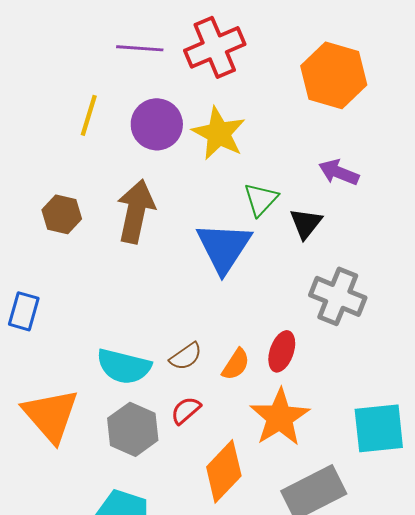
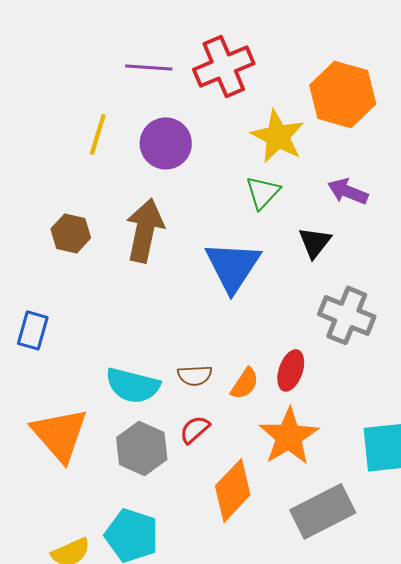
yellow star: (219, 133) -> (278, 136), moved
green triangle: (261, 199) -> (263, 192), moved
brown semicircle: (186, 356) -> (195, 375), turned 32

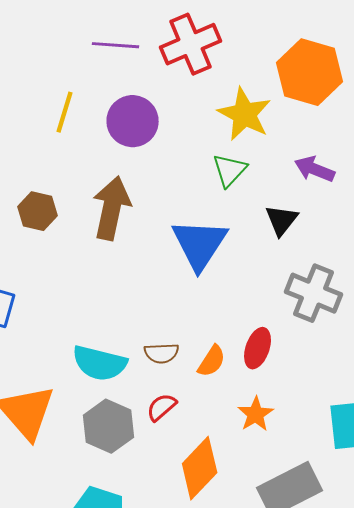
orange star: (289, 436) -> (256, 414), size x0.6

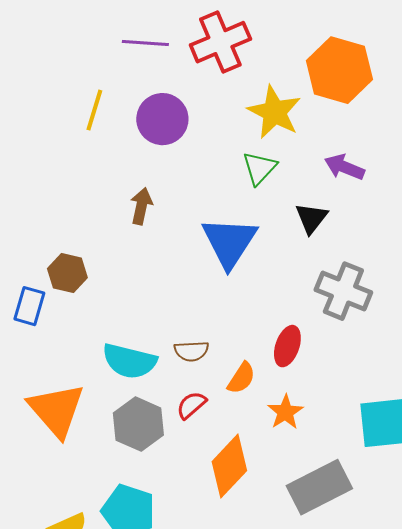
brown arrow: (112, 208) -> (141, 206), size x0.6
brown hexagon: (38, 211) -> (67, 273), moved
orange semicircle: (212, 361) -> (241, 378), moved

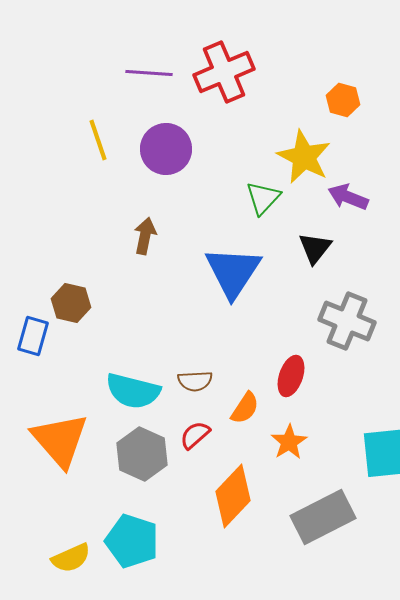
orange hexagon: (339, 70) -> (343, 100), size x0.5
yellow line: (94, 110) -> (98, 140), turned -36
yellow star: (274, 112) -> (304, 157), moved

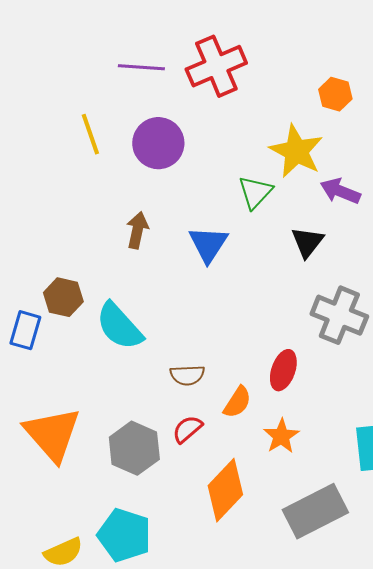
blue triangle: (233, 272) -> (208, 244), moved, size x0.7
cyan semicircle: (133, 391) -> (119, 326), moved, turned 34

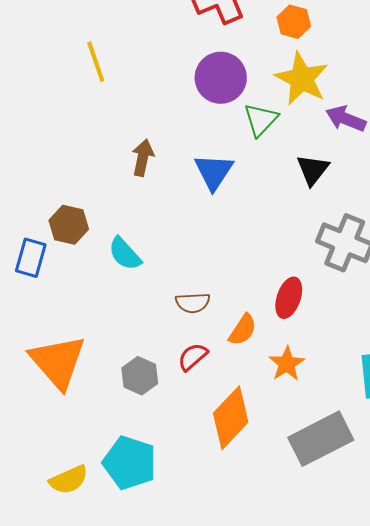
orange hexagon: (335, 94) -> (294, 22), moved
purple circle: (158, 143) -> (221, 78), moved
cyan semicircle: (119, 326) -> (125, 254), size x0.7
gray hexagon: (134, 448) -> (140, 376), size x0.7

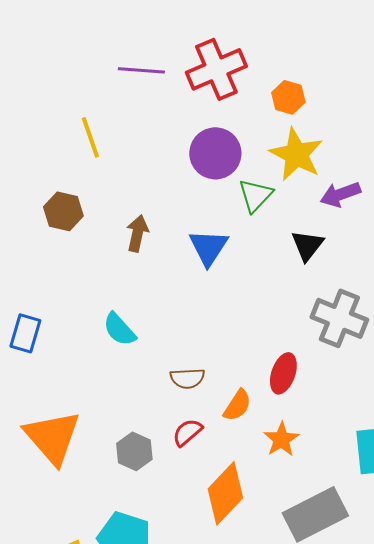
purple arrow: (346, 119) -> (340, 194), turned -42
brown hexagon: (69, 225) -> (63, 211), moved

